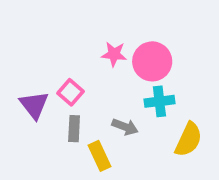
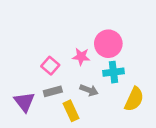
pink star: (114, 54) -> (81, 57), moved
purple triangle: (34, 105) -> (24, 102), moved
gray rectangle: (74, 129) -> (53, 91), turned 72

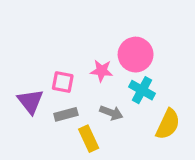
pink square: (50, 66) -> (63, 82), turned -30
cyan cross: (113, 72) -> (142, 90), turned 36
purple triangle: (24, 102) -> (30, 101), moved

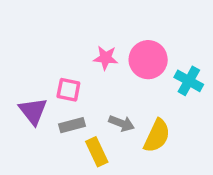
pink star: (102, 71) -> (106, 58), moved
cyan cross: (142, 90) -> (189, 81), moved
yellow semicircle: (168, 124) -> (157, 136), moved

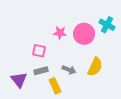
cyan cross: (189, 81) -> (107, 25), moved
purple triangle: (33, 111) -> (19, 80), moved
yellow semicircle: (157, 136) -> (95, 67), moved

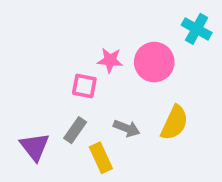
cyan cross: (107, 25) -> (197, 29), moved
pink square: (39, 51) -> (84, 86), moved
gray rectangle: (41, 71) -> (75, 130), turned -40

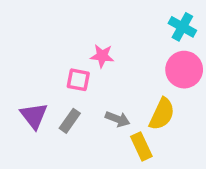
pink circle: (154, 62) -> (184, 70), moved
purple triangle: (35, 147) -> (34, 116), moved
yellow rectangle: (101, 158) -> (141, 146), moved

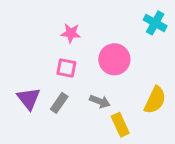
pink star: (102, 56) -> (71, 33), moved
pink circle: (184, 70) -> (114, 59), moved
yellow semicircle: (162, 114) -> (155, 100), moved

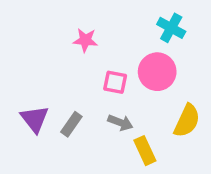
cyan cross: (155, 23) -> (171, 28), moved
pink circle: (114, 59) -> (157, 72), moved
pink square: (66, 68) -> (115, 82), moved

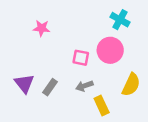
pink star: (85, 40) -> (42, 28), moved
gray arrow: (120, 122) -> (84, 86), turned 140

